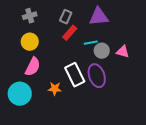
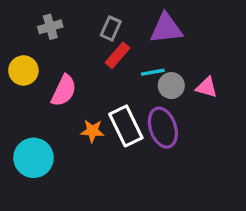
yellow circle: (30, 42) -> (23, 70), moved
pink semicircle: (33, 67) -> (64, 91), moved
orange star: (55, 89) -> (92, 131), moved

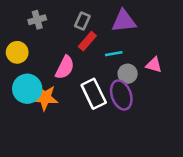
gray circle: (171, 86) -> (128, 74), moved
pink semicircle: (64, 91) -> (65, 67), moved
orange star: (92, 131) -> (45, 98), moved, size x1.5
cyan circle: (34, 158) -> (27, 89), moved

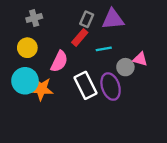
gray rectangle: (82, 21) -> (87, 19), moved
yellow circle: (17, 52) -> (27, 48), moved
gray circle: (128, 74) -> (125, 67), moved

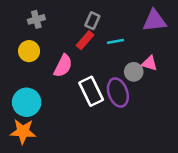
purple triangle: (113, 19) -> (154, 21), moved
cyan line: (104, 49) -> (115, 41), moved
cyan circle: (25, 81) -> (27, 102), moved
orange star: (41, 89) -> (23, 131), moved

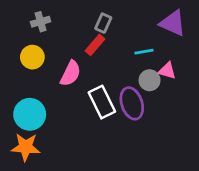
purple triangle: (154, 21) -> (173, 23), turned 30
cyan line: (115, 41) -> (144, 52), moved

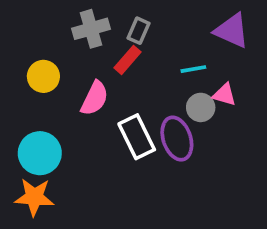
gray cross: (41, 22) -> (91, 29), moved, size x1.4

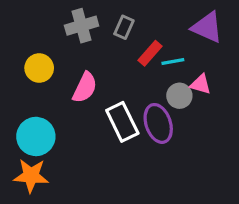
red rectangle: (128, 60) -> (150, 53), moved

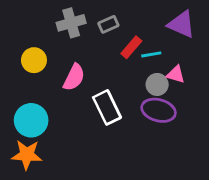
gray rectangle: (124, 27) -> (108, 24), turned 42
purple ellipse: (158, 123) -> (159, 110), moved, turned -56

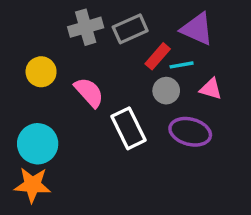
gray rectangle: (108, 24) -> (130, 29), size x1.4
purple triangle: (181, 24) -> (197, 29), moved
pink semicircle: (74, 77) -> (89, 92), turned -68
gray circle: (157, 84) -> (166, 91), moved

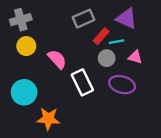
gray cross: (86, 27) -> (21, 20), moved
orange star: (32, 185) -> (48, 119), moved

